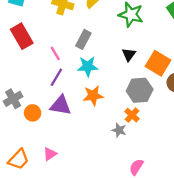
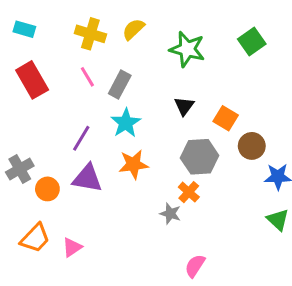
pink line: (55, 53) -> (87, 77), moved
orange square: (158, 63) -> (226, 118), size x0.7
cyan star: (88, 66) -> (126, 123), turned -30
orange trapezoid: (19, 159) -> (35, 238), moved

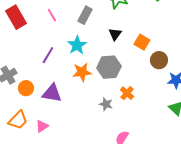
gray rectangle: (120, 84) -> (85, 15), moved
gray hexagon: (200, 157) -> (109, 67), moved
purple triangle: (87, 178) -> (52, 93), moved
orange cross: (189, 192) -> (127, 93), moved

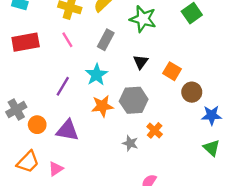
red rectangle: (16, 17) -> (26, 42), turned -70

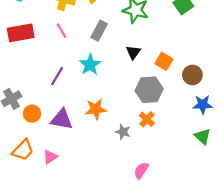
brown circle: (192, 92) -> (192, 75), moved
gray hexagon: (134, 100) -> (149, 90), moved
orange star: (102, 106) -> (96, 109), moved

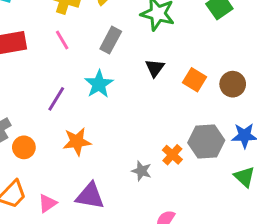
brown circle: (192, 75) -> (233, 84), moved
gray hexagon: (149, 90) -> (206, 141), moved
orange star: (96, 109) -> (77, 141), moved
purple triangle: (62, 119) -> (90, 196), moved

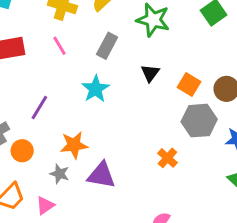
purple line: (56, 99) -> (39, 108), moved
gray hexagon: (206, 141) -> (199, 121), moved
gray star: (142, 171) -> (60, 174), moved
purple triangle: (90, 196) -> (101, 175), moved

